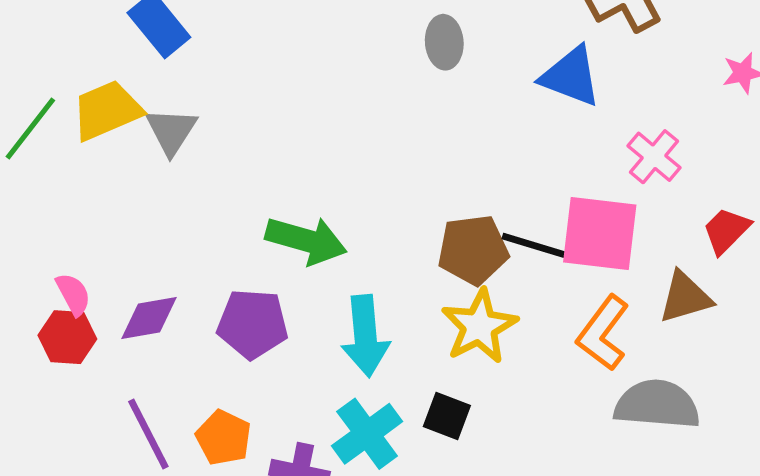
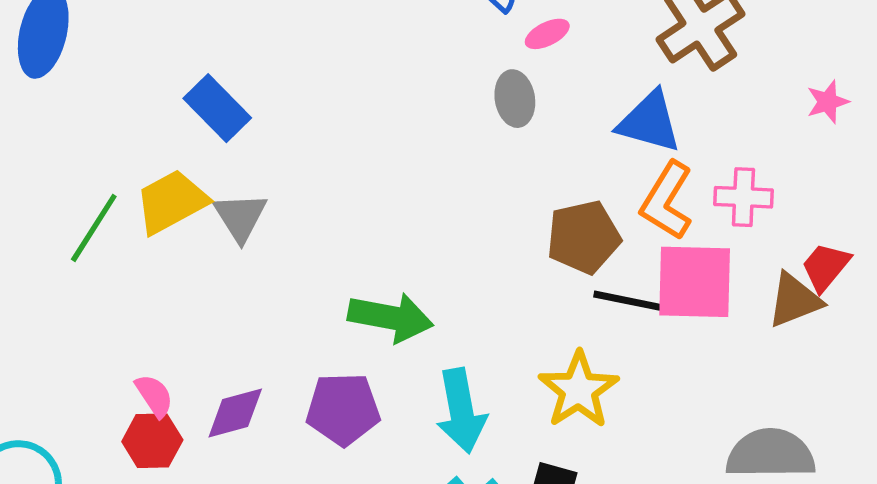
pink cross: (654, 157) -> (743, 197), turned -32
brown pentagon: (473, 250) -> (584, 237), moved
brown triangle: (685, 297) -> (795, 300), moved
orange L-shape: (603, 333) -> (667, 201), moved

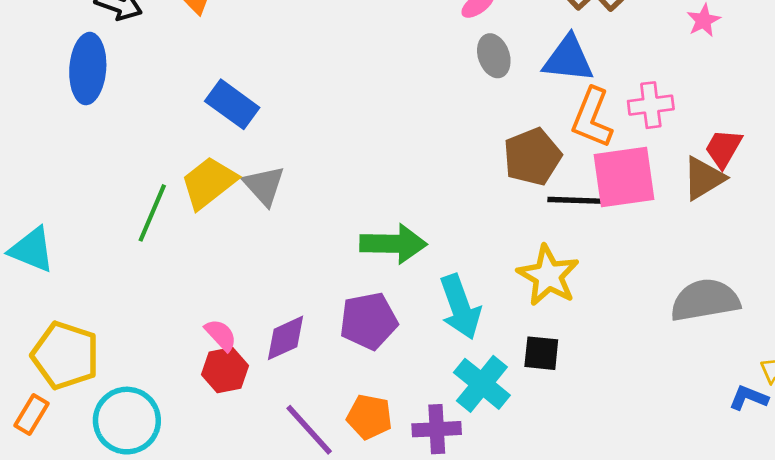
gray ellipse: (515, 99) -> (494, 56), moved

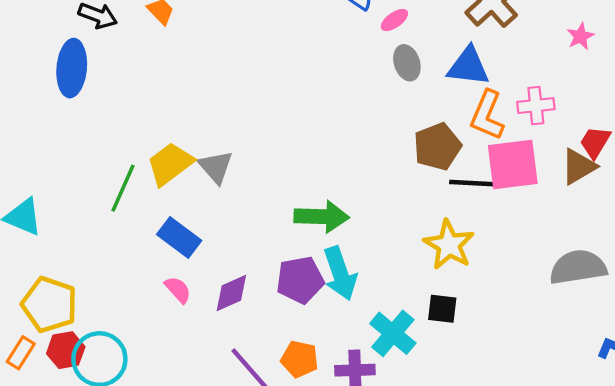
blue rectangle: (232, 104) -> (179, 237), moved
cyan arrow: (460, 307) -> (340, 273), moved
red hexagon: (225, 370) -> (66, 350), moved

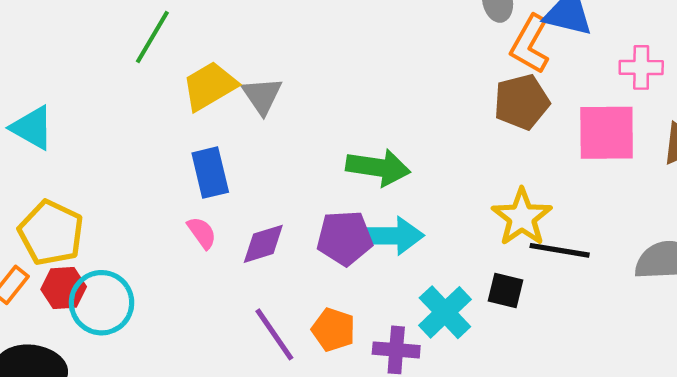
orange L-shape: (487, 115) -> (530, 44), moved
black line: (475, 183) -> (560, 250), moved
green line: (123, 188) -> (152, 37), moved
blue rectangle: (179, 237) -> (210, 173), turned 33
cyan arrow: (340, 273) -> (392, 236), turned -78

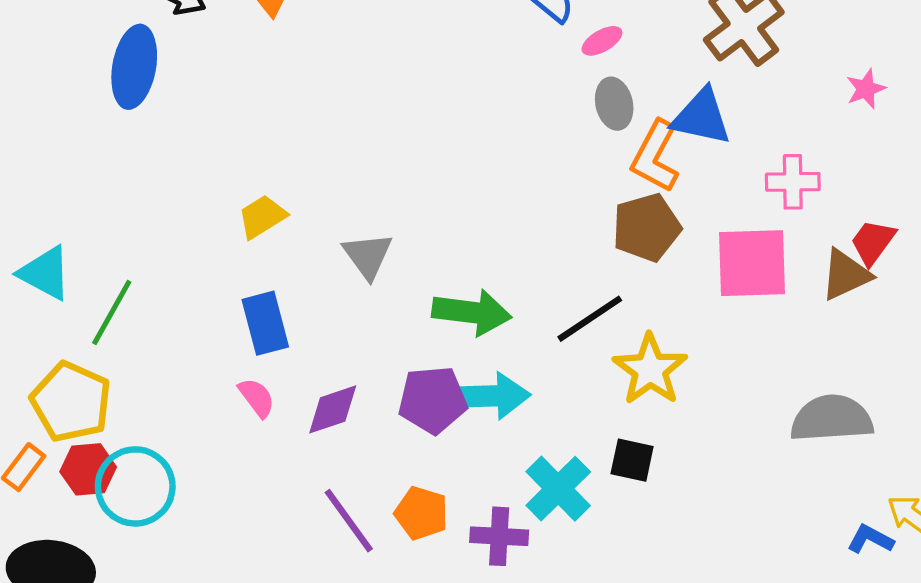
green line: (152, 37) -> (112, 312), moved
yellow trapezoid: (210, 86) -> (262, 217), size x0.7
gray triangle: (262, 96) -> (368, 256), moved
black line: (560, 250) -> (590, 319), moved, turned -42

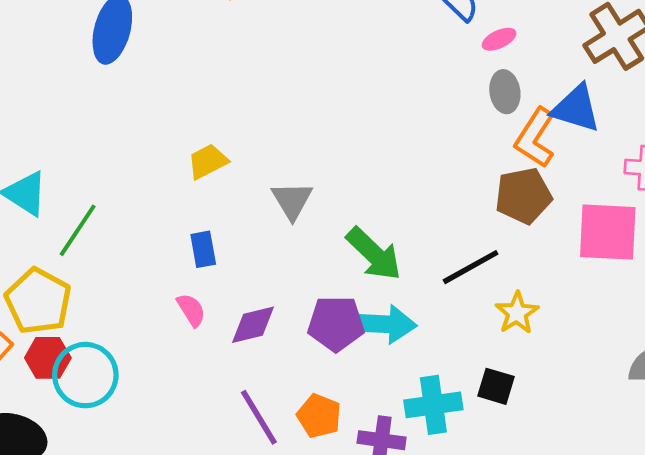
green arrow: (472, 312) -> (374, 254), turned 32
blue rectangle: (265, 323) -> (203, 249), size x0.7
yellow star: (650, 370) -> (517, 313), size x0.7
cyan cross: (558, 489) -> (433, 405), turned 32

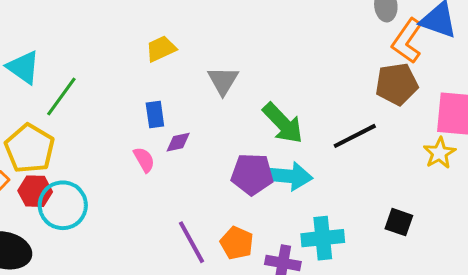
yellow star: (517, 313) -> (439, 153), moved
purple diamond: (253, 325) -> (178, 142), moved, size x0.7
black square: (496, 386) -> (399, 222), moved

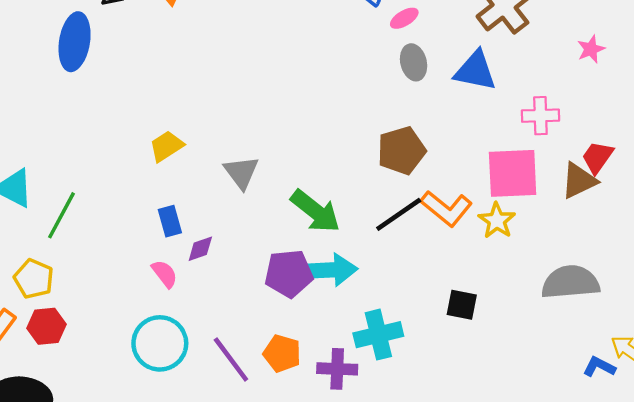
orange L-shape: (407, 41) -> (446, 208), moved, turned -78
brown pentagon: (397, 84) -> (401, 150), moved
yellow pentagon: (30, 148) -> (34, 279), size x0.7
cyan circle: (63, 205) -> (160, 343), moved

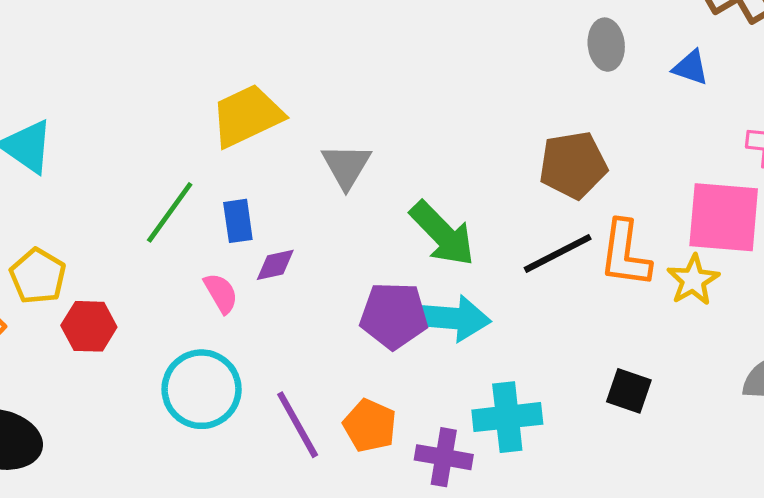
blue triangle: (475, 71) -> (691, 68), size x0.6
yellow trapezoid: (166, 146) -> (247, 116), size x1.5
orange L-shape: (446, 208) -> (625, 254), turned 51
green line: (61, 215) -> (170, 212), moved
red hexagon: (47, 326) -> (89, 326), moved

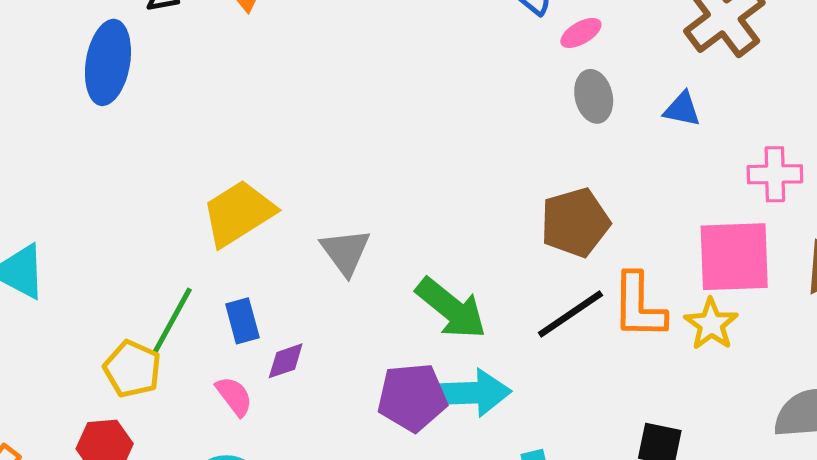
yellow pentagon: (38, 276) -> (132, 369), moved

